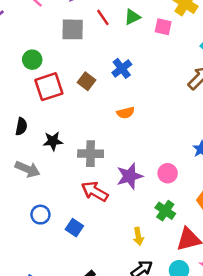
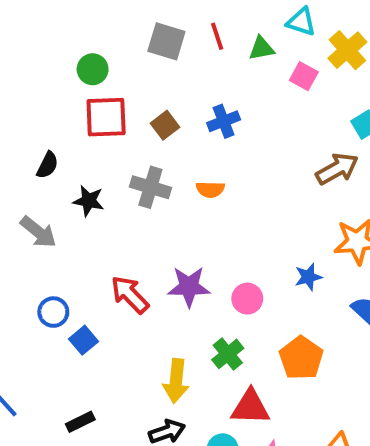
gray cross: (91, 154) -> (150, 187), moved
blue circle: (40, 215) -> (53, 312), moved
yellow arrow: (138, 236) -> (176, 381), size x1.5

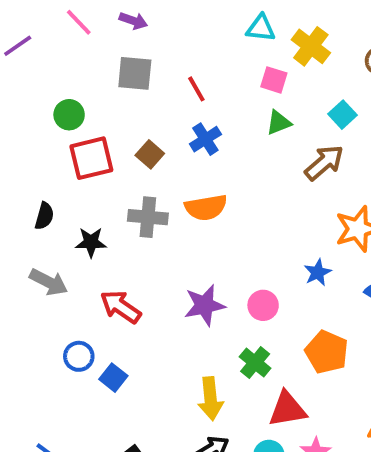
red line: (217, 36) -> (196, 89), moved
green triangle: (262, 48) -> (279, 123), moved
orange semicircle: (210, 189) -> (206, 207), size x1.5
red arrow: (130, 294) -> (121, 307), moved

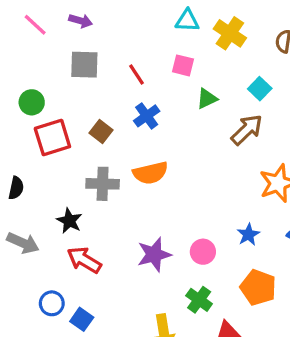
pink square: (274, 80) -> (183, 65), moved
black star: (91, 242) -> (69, 221), moved, turned 30
blue star: (318, 273) -> (248, 235), moved

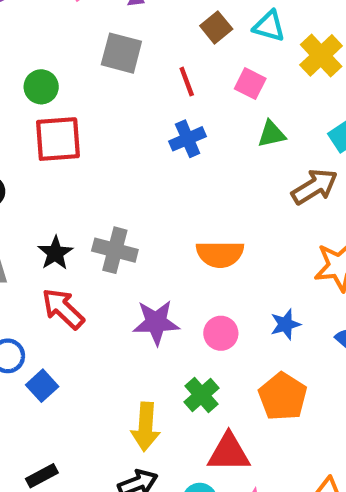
brown square: (101, 131) -> (216, 27), moved
orange semicircle: (150, 173) -> (220, 254), moved
gray cross: (103, 184) -> (115, 250), moved

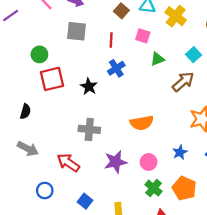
red line: (187, 82) -> (111, 40), turned 32
black star: (55, 253) -> (89, 87), moved
blue square: (42, 386) -> (85, 201), moved
green cross: (202, 395) -> (153, 188), moved

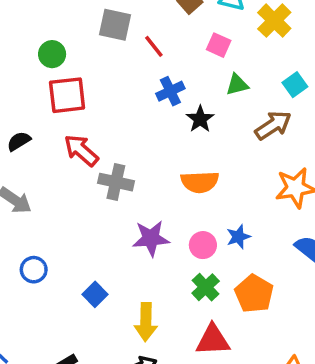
red line: (111, 40) -> (154, 46), moved, turned -48
black star: (89, 87) -> (200, 119), moved
black semicircle: (25, 111) -> (19, 141), turned -144
blue star: (180, 152) -> (238, 237), moved
red arrow: (68, 163) -> (81, 150), moved

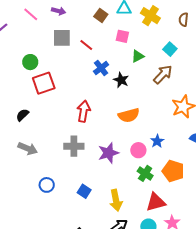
red arrow: (81, 150) -> (84, 111), moved, turned 70
gray cross: (116, 182) -> (74, 146), moved

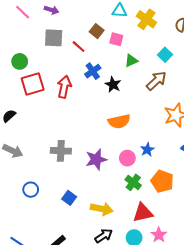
brown square: (101, 15) -> (97, 31), moved
red arrow: (84, 111) -> (64, 87), moved
yellow arrow: (116, 200) -> (102, 209), turned -70

